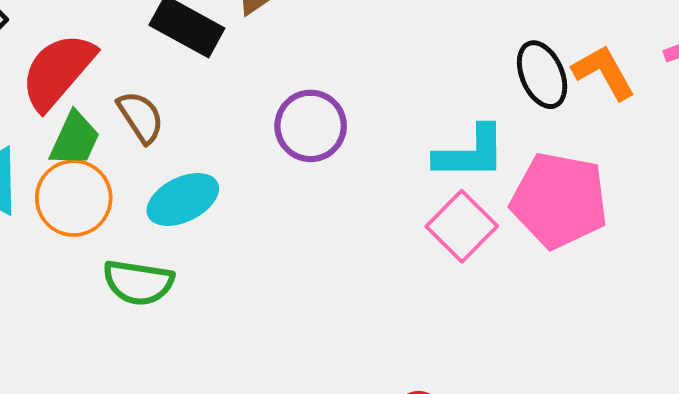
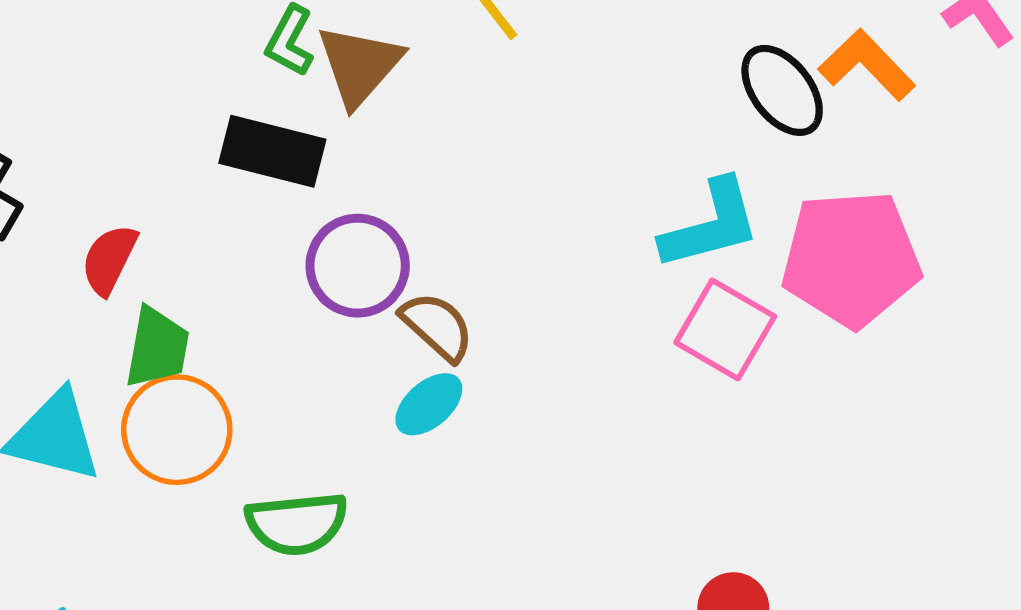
red semicircle: (58, 71) -> (109, 259), size x0.6
brown semicircle: (141, 117) -> (437, 326), moved
purple circle: (311, 126) -> (358, 266), moved
cyan ellipse: (183, 200) -> (429, 404), moved, size x0.7

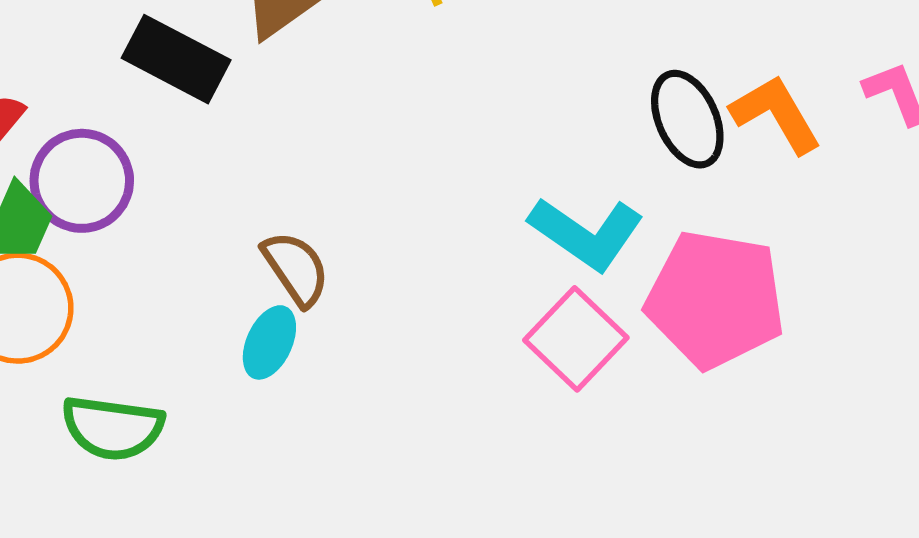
cyan L-shape: (711, 225) -> (586, 233), turned 36
purple circle: (358, 266) -> (82, 181), moved
cyan ellipse: (429, 404) -> (269, 342), turned -38

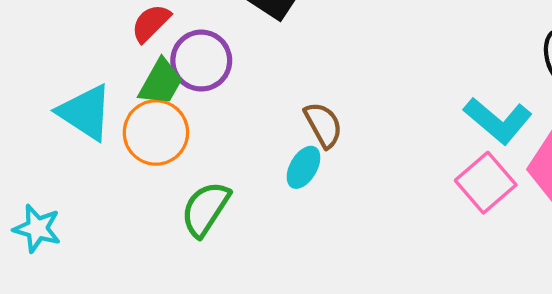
green semicircle: (113, 428) -> (205, 209), turned 110

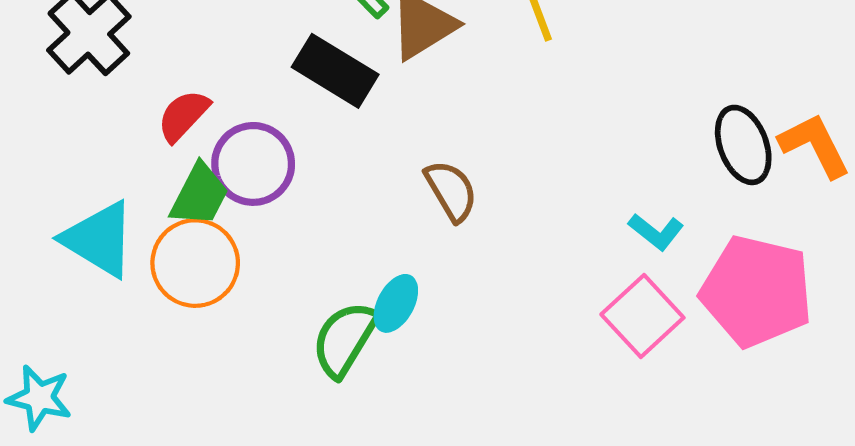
cyan L-shape: (498, 121) -> (656, 232), size x0.6
brown semicircle: (323, 125) -> (451, 191), moved
green semicircle: (205, 209) -> (345, 339), moved

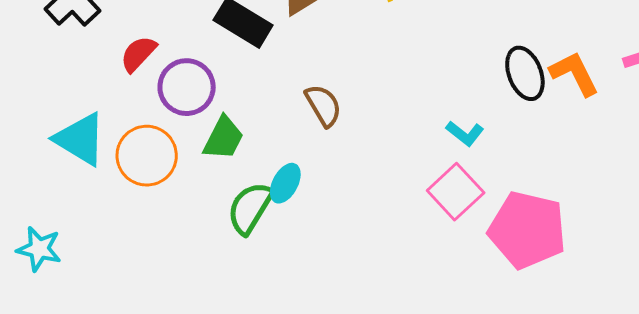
green trapezoid: (200, 195) -> (223, 138), moved
pink pentagon: (757, 291) -> (527, 230), moved

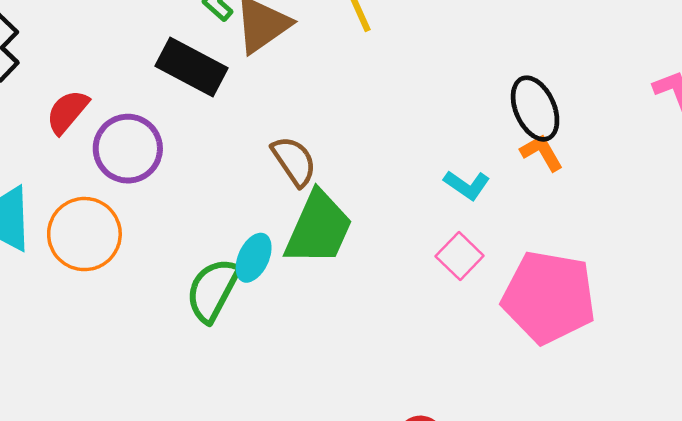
orange L-shape: (574, 74) -> (542, 153), moved, size x0.7
green trapezoid: (223, 138) -> (319, 228), moved, size x1.4
pink square: (456, 192) -> (460, 256), size x0.7

